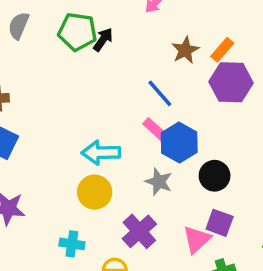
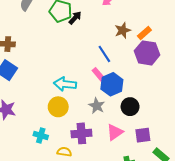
purple square: (220, 223) -> (143, 135), moved, turned -35
purple cross: (139, 231) -> (81, 133), turned 30
pink triangle: (197, 239) -> (115, 132), moved

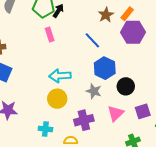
pink rectangle: (99, 75) -> (50, 35), moved, turned 32

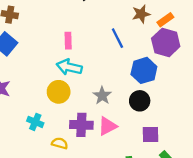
pink rectangle: (50, 35) -> (68, 41), moved
blue hexagon: (105, 68) -> (144, 70), moved
pink triangle: (116, 113) -> (107, 126), moved

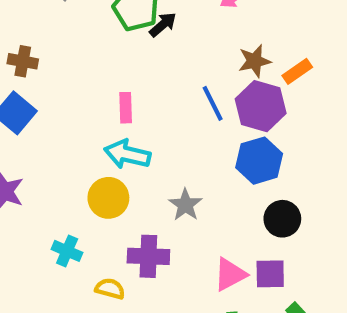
purple hexagon: (166, 42) -> (261, 106), moved
black circle: (140, 101) -> (282, 219), moved
pink triangle: (107, 126) -> (230, 274), moved

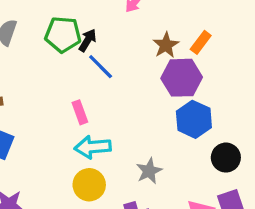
blue line: (213, 103) -> (101, 67), moved
gray star: (185, 205) -> (149, 171), turned 30

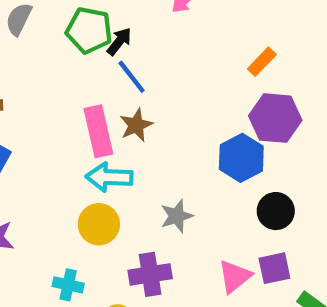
brown star: (166, 45) -> (136, 125), moved
purple hexagon: (182, 78) -> (275, 118), moved
pink rectangle: (80, 112) -> (98, 131), size x1.6

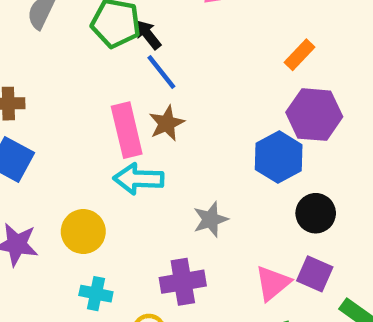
black arrow: (119, 41) -> (148, 35), turned -76
yellow circle: (99, 224) -> (83, 232), moved
purple square: (274, 268) -> (315, 274), turned 36

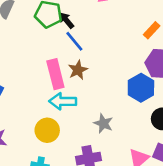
gray star: (211, 219) -> (103, 123), turned -30
yellow circle: (83, 232) -> (47, 130), moved

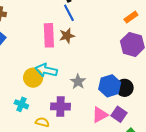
blue hexagon: (141, 88) -> (110, 86), moved
cyan arrow: (63, 101) -> (46, 70), moved

